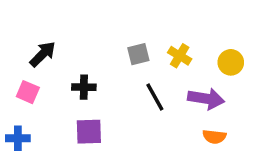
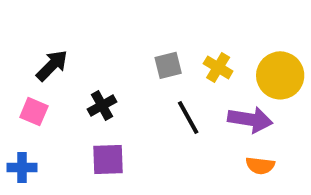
yellow circle: (231, 62) -> (280, 75), size x1.5
black cross: (84, 87) -> (102, 106), turned -30

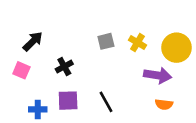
black line: (188, 118) -> (106, 102), moved
blue cross: (22, 168) -> (38, 109), moved

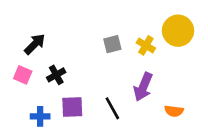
yellow circle: (177, 48) -> (178, 31), moved
black cross: (64, 67) -> (56, 75), moved
purple arrow: (158, 75) -> (143, 87), moved, turned 104

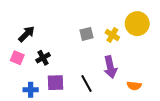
purple arrow: (143, 87) -> (110, 67), turned -35

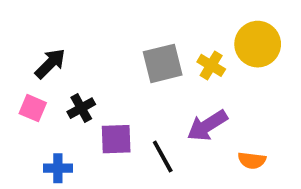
gray square: (86, 34) -> (163, 63), size x1.5
purple arrow: (110, 67) -> (207, 126), turned 70
purple square: (55, 83) -> (116, 139), moved

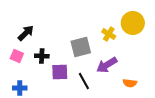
gray square: (163, 63) -> (81, 47), moved
black cross: (81, 108) -> (42, 56), turned 32
blue cross: (58, 168) -> (20, 88), moved

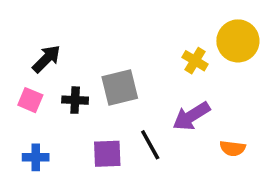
gray square: (81, 47) -> (120, 88), moved
purple square: (60, 72) -> (107, 154), moved

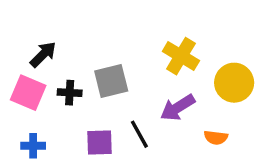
yellow circle: (238, 41) -> (234, 83), moved
yellow cross: (195, 61) -> (181, 56), size x1.5
pink square: (30, 100) -> (28, 93), size x1.5

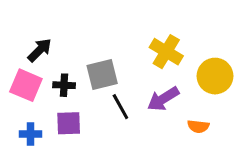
black line: (139, 134) -> (120, 107), moved
purple square: (100, 142) -> (69, 123), moved

